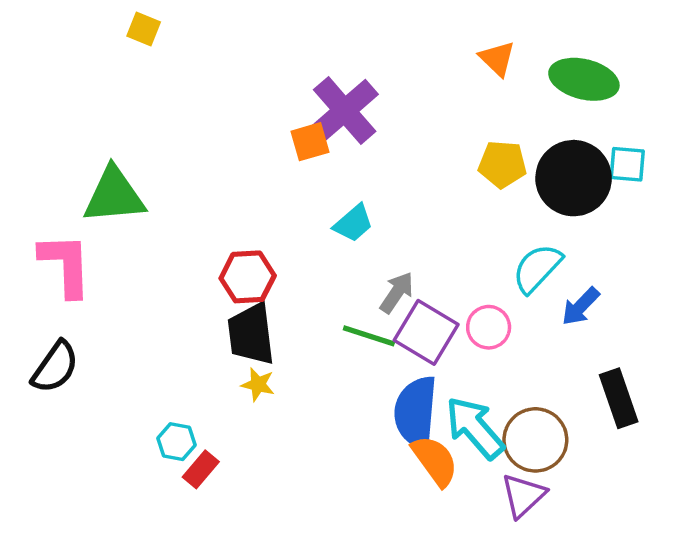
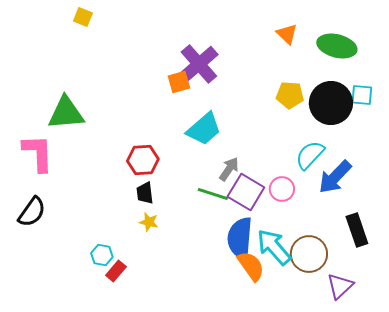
cyan trapezoid: (353, 223) -> (204, 129), size x1.5
blue arrow: (580, 306) -> (335, 177), size x1.5
black trapezoid: (251, 334) -> (145, 193), size x0.6
purple triangle: (523, 495) -> (340, 286), moved

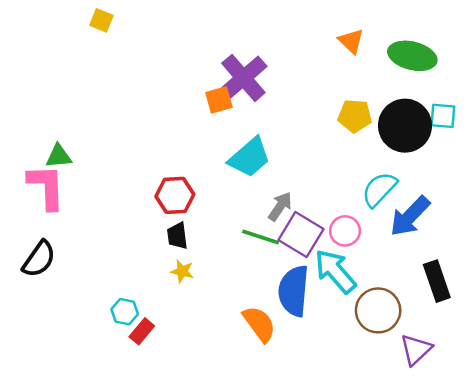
green triangle: (66, 113) -> (59, 156), moved, size x0.6
cyan arrow: (274, 247) -> (335, 271), moved
orange semicircle: (251, 266) -> (259, 324), moved

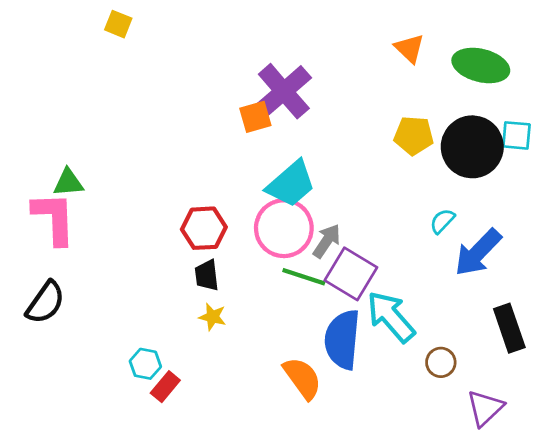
cyan semicircle: (379, 189) -> (442, 221), size x0.6
pink circle: (345, 231) -> (284, 228), moved, size x1.6
brown circle: (378, 310) -> (441, 362), size x0.6

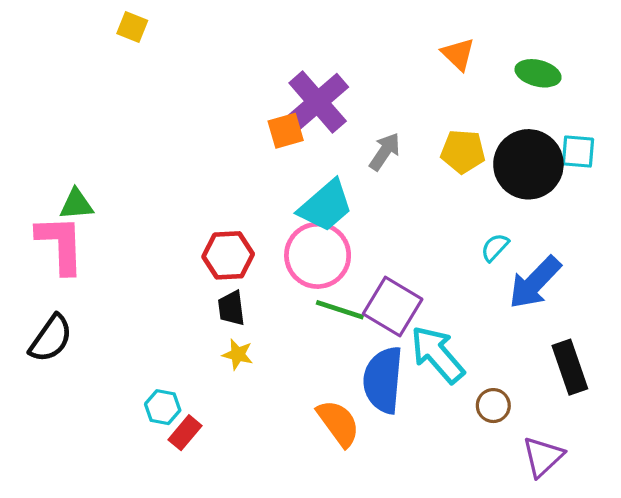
green ellipse: (481, 65) -> (538, 73), size x0.7
gray arrow: (327, 241) -> (385, 152), moved

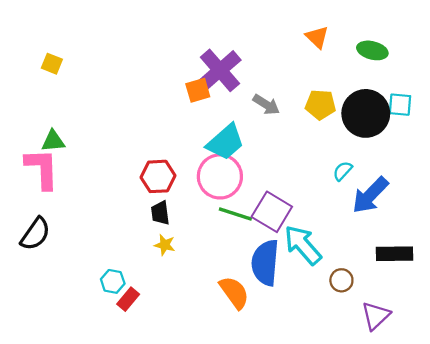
yellow square: (132, 27) -> (52, 64), moved
gray arrow: (385, 152) -> (266, 105), turned 88
black rectangle: (570, 367) -> (394, 254), turned -72

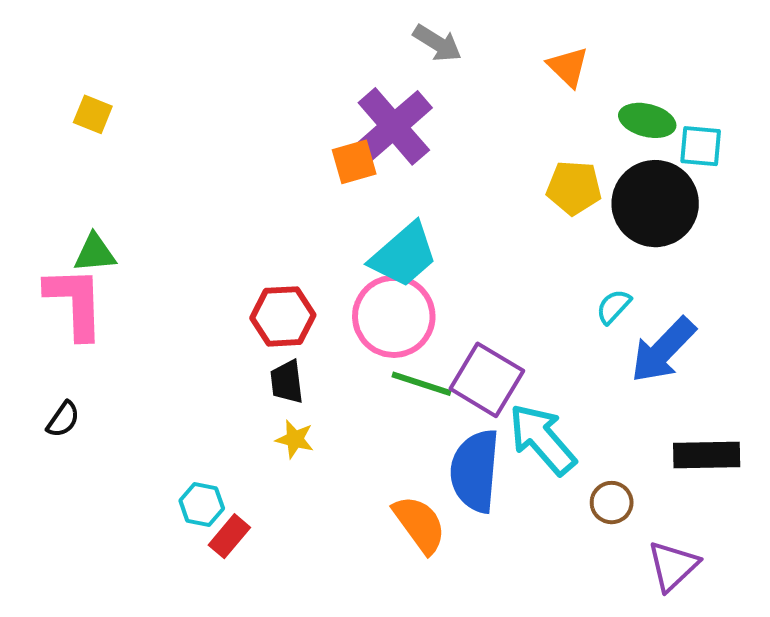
green ellipse: (372, 50) -> (647, 120), moved
gray arrow: (266, 105) -> (437, 43), moved
cyan square: (400, 105) -> (701, 146), moved
black semicircle: (35, 234) -> (63, 419), size x0.6

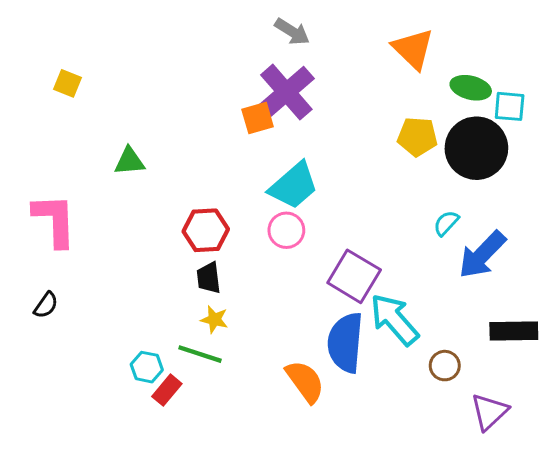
gray arrow: (437, 43) -> (292, 32), moved
orange triangle: (568, 67) -> (413, 49), size x1.4
green triangle: (95, 253) -> (129, 161), moved
pink circle: (394, 316) -> (286, 230), size x0.6
green line: (421, 384) -> (200, 354), moved

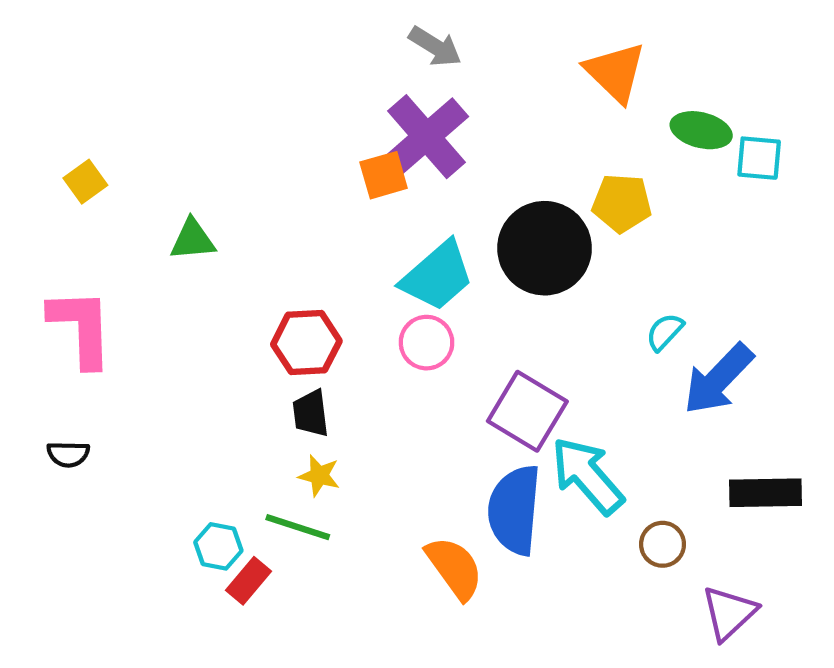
yellow square: (68, 83) -> (85, 182), moved, turned 32
black circle: (476, 148) -> (545, 248), moved
black semicircle: (46, 305) -> (68, 454), turned 56

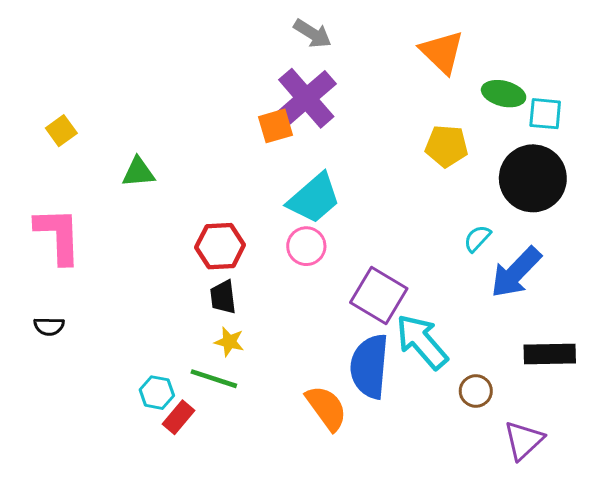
black circle: (545, 248) -> (533, 178), moved

